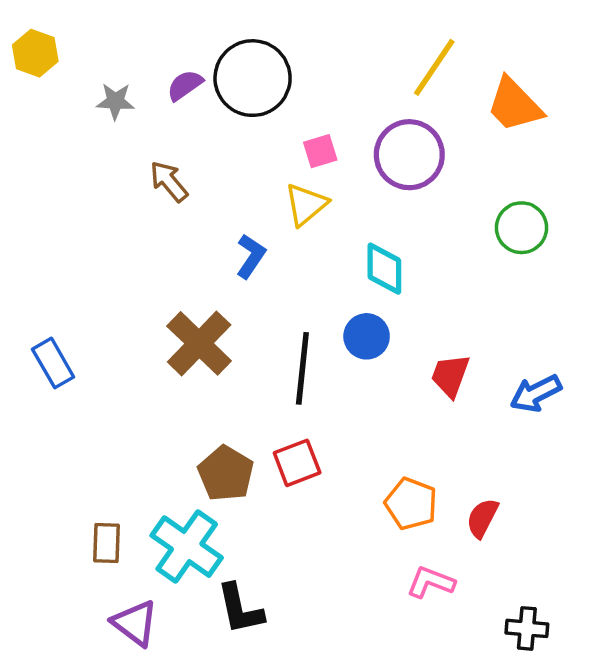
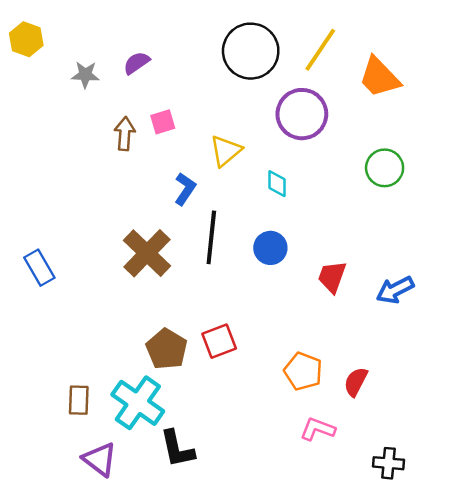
black circle: (253, 78) -> (251, 51), moved
pink square: (320, 151) -> (163, 122), moved
brown arrow: (169, 181) -> (125, 134), turned 44
cyan diamond: (384, 269) -> (277, 184), moved, size x0.7
black line: (302, 368) -> (211, 237), moved

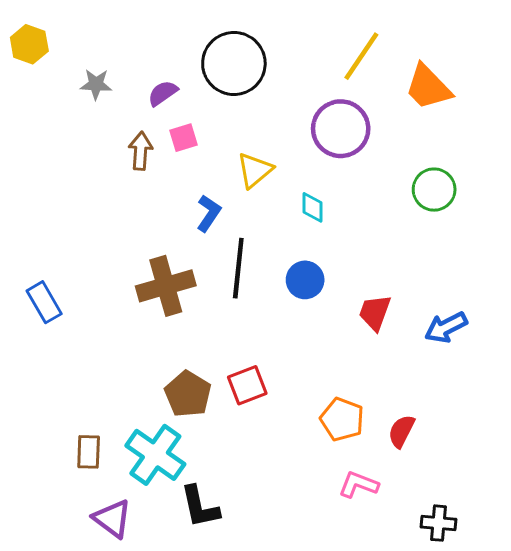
black circle: (251, 51) -> (234, 63), moved
purple semicircle: (137, 63) -> (163, 93), moved
brown cross: (147, 253) -> (166, 286), turned 30

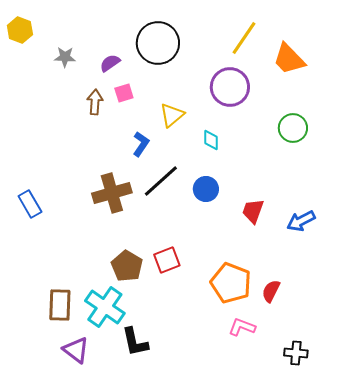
black line: (238, 268) -> (161, 181), turned 42
orange pentagon: (342, 419) -> (231, 283), size x1.4
brown rectangle: (89, 452) -> (60, 305), size x1.4

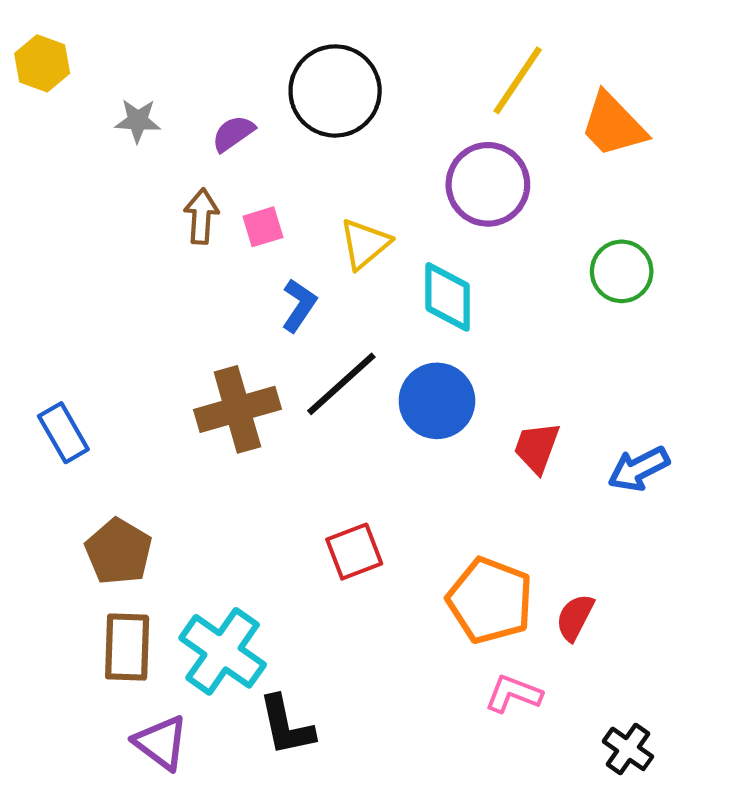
pink square: (124, 93) -> (263, 227), moved
cyan diamond: (211, 140) -> (448, 297), size x1.6
blue circle: (206, 189) -> (437, 401), size x1.4
brown pentagon: (127, 266) -> (119, 552), moved
black cross: (296, 353) -> (628, 749), turned 30

